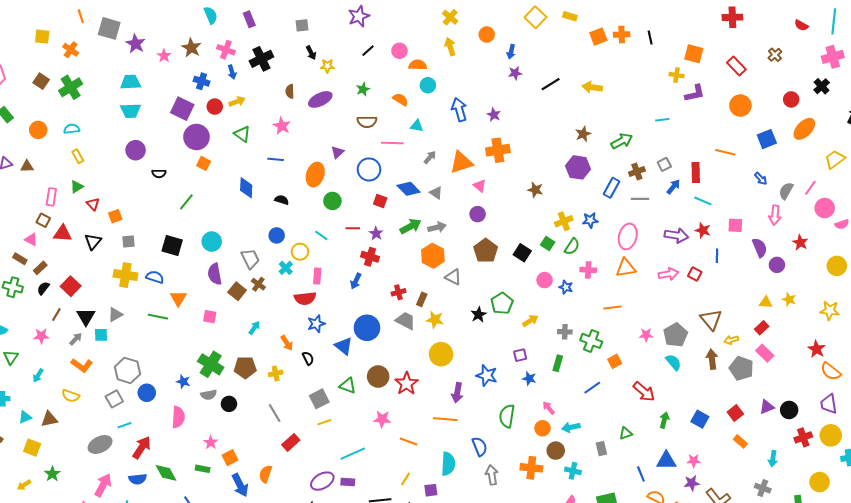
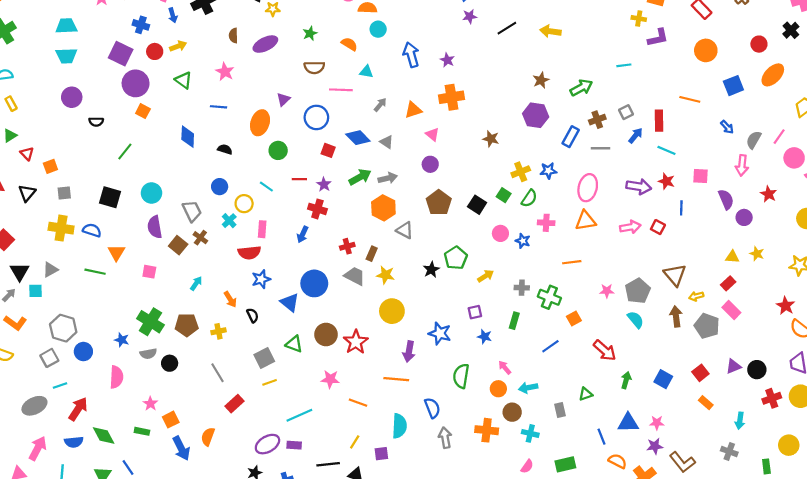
orange triangle: (461, 162) -> (413, 110), size x0.7

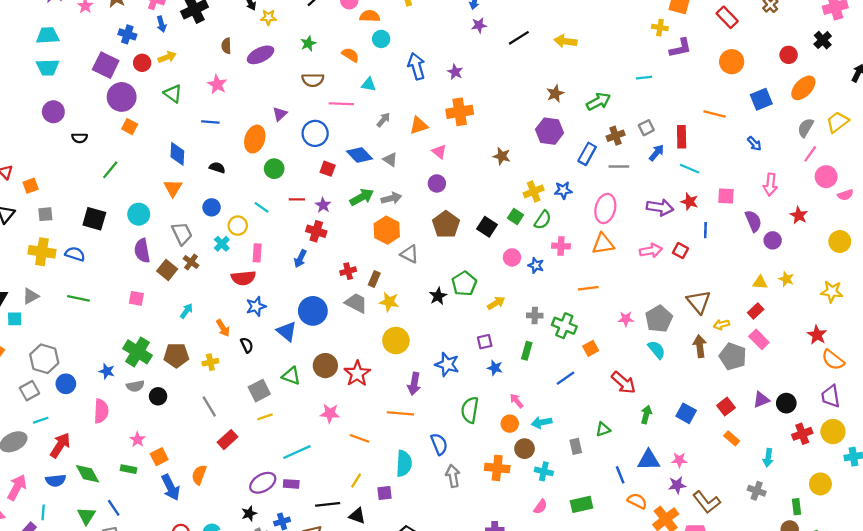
gray semicircle: (754, 140) -> (806, 128), moved
orange triangle: (116, 253) -> (173, 188), moved

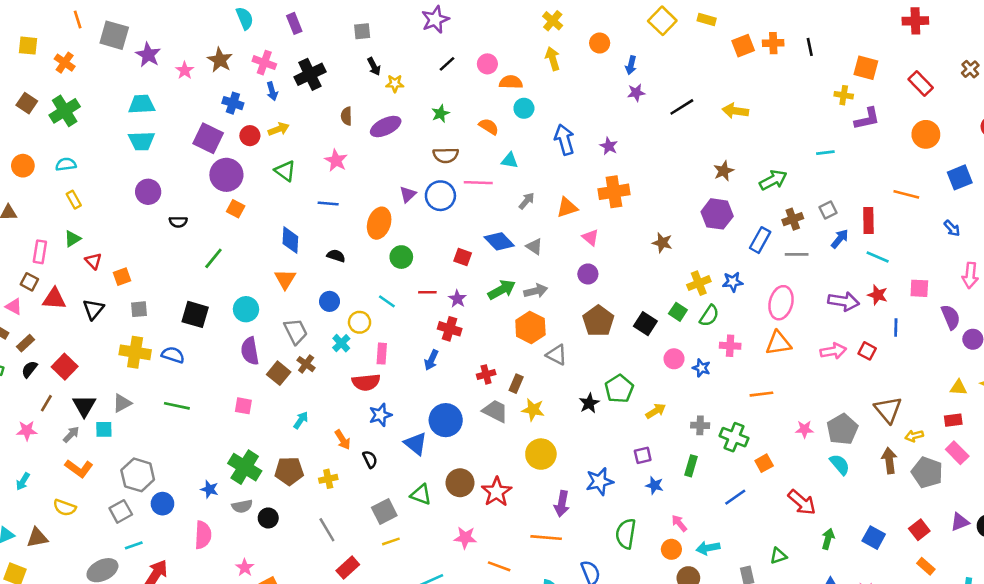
blue circle: (315, 133) -> (440, 196), moved
red rectangle: (756, 311) -> (953, 420), turned 35
blue star: (447, 364) -> (600, 481), turned -30

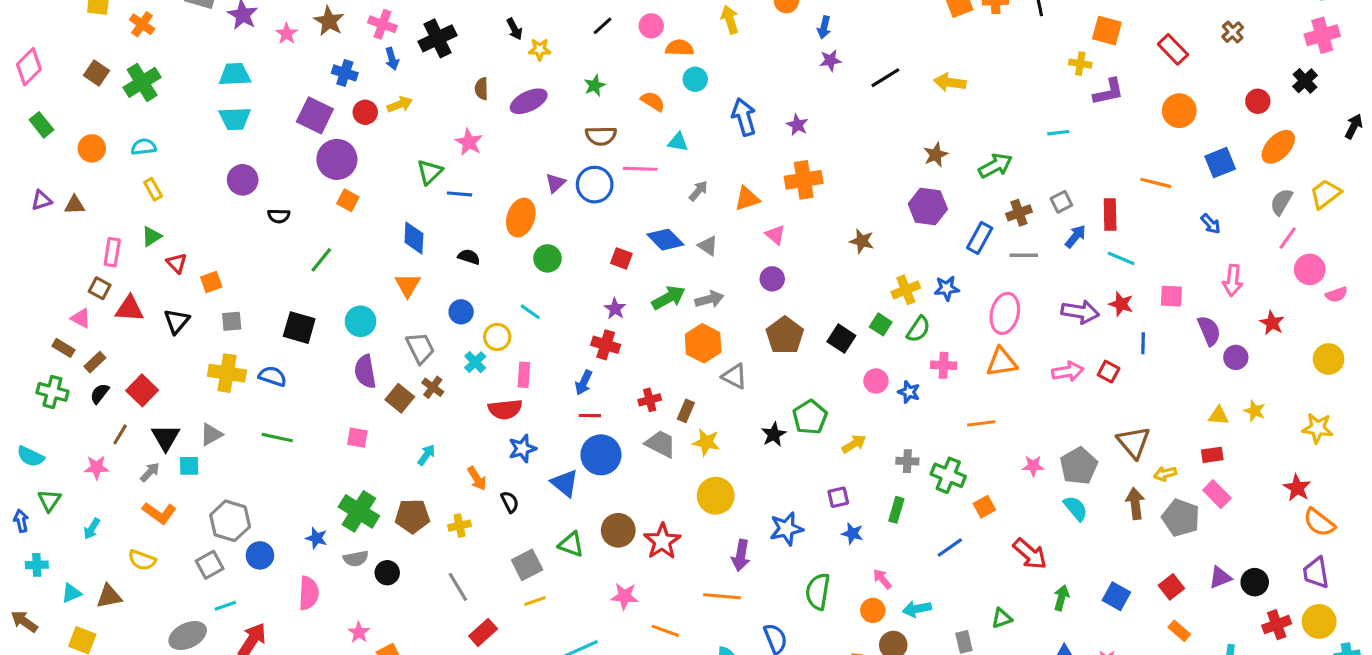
green triangle: (285, 171) -> (430, 172), moved, turned 40
red line: (427, 292) -> (590, 416), moved

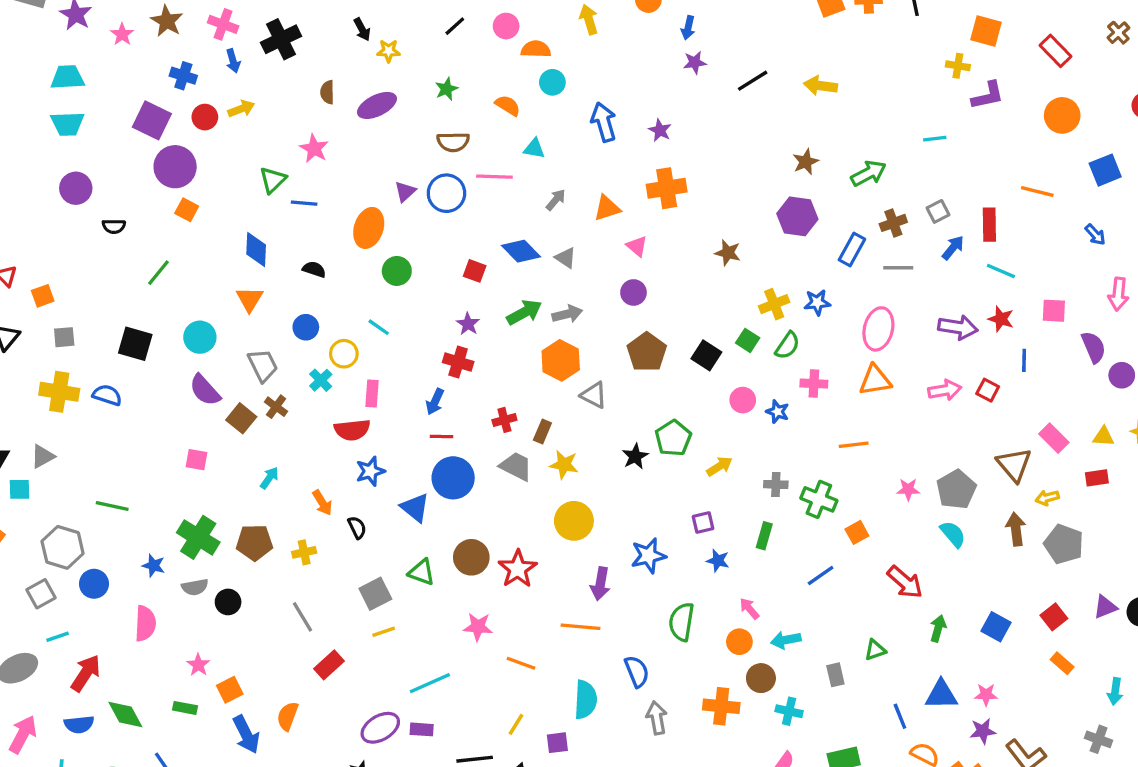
purple semicircle: (365, 372) -> (205, 390), turned -32
green line: (277, 438) -> (112, 506), moved
pink rectangle: (1217, 494) -> (1054, 438), moved

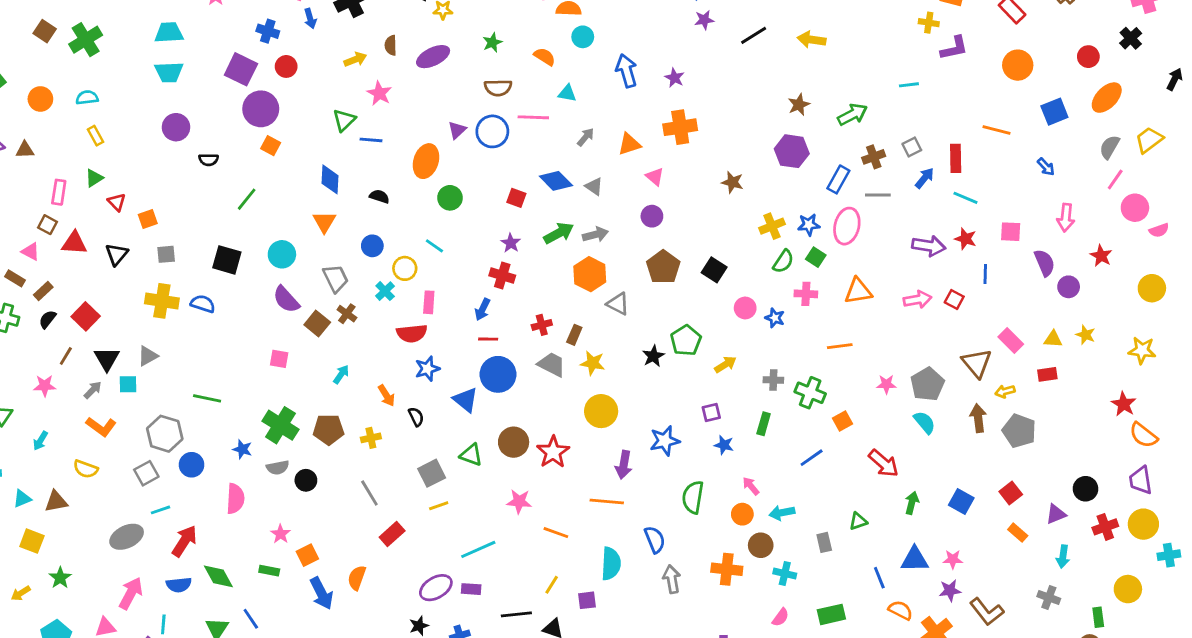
yellow arrow: (241, 109) -> (355, 59), moved
pink ellipse: (878, 329) -> (847, 226), moved
green square: (748, 340) -> (816, 257), moved
purple triangle: (1105, 607) -> (1056, 514), moved

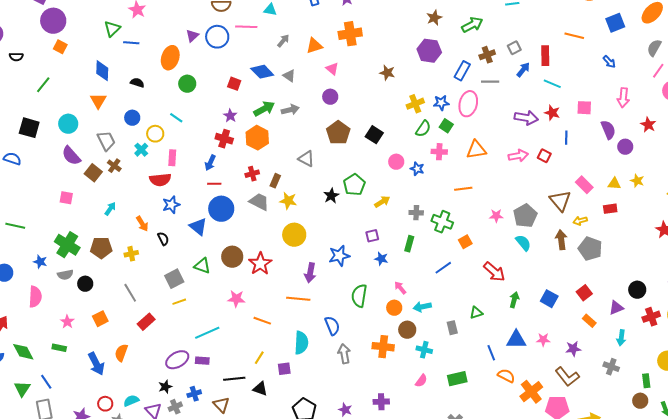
orange hexagon: (590, 274) -> (257, 138), moved
orange square: (307, 555) -> (100, 319), moved
purple star: (950, 590) -> (573, 349), moved

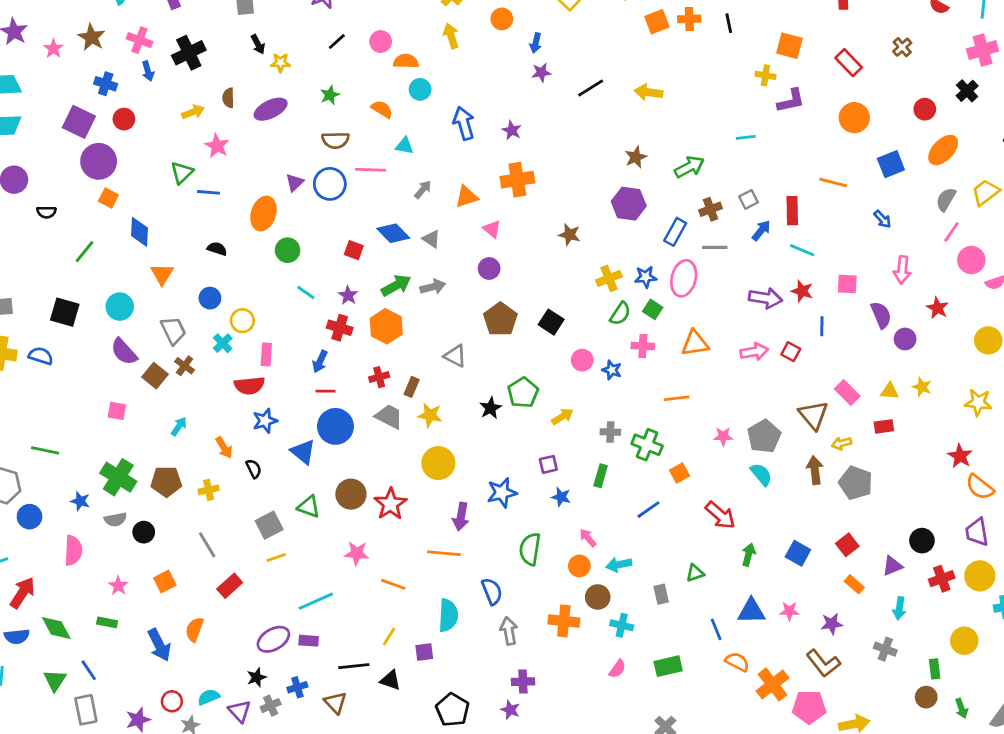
blue diamond: (102, 71) -> (139, 232), moved
cyan line: (176, 118) -> (306, 292), moved
purple cross: (381, 402) -> (523, 682), moved

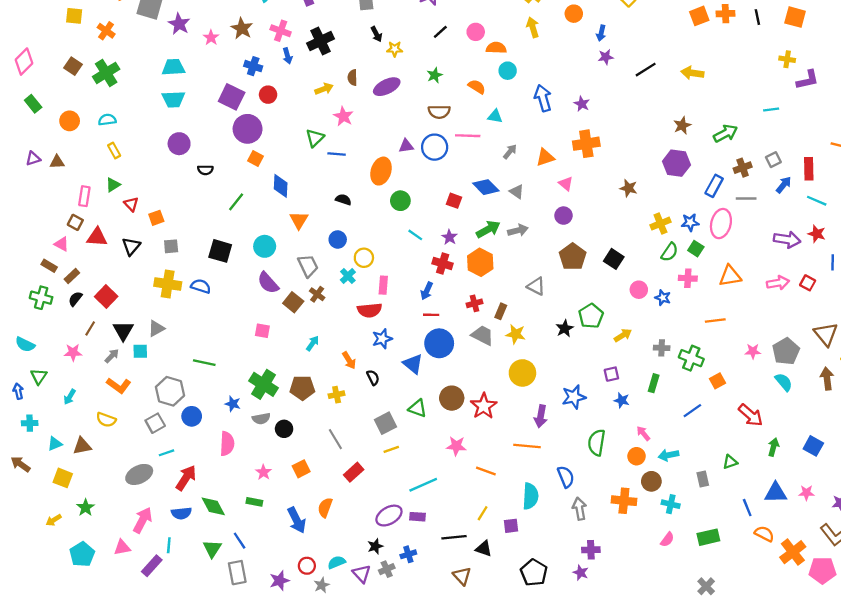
orange square: (789, 46) -> (795, 17), moved
purple triangle: (295, 182) -> (406, 146), turned 35
brown triangle: (335, 703) -> (462, 576), moved

